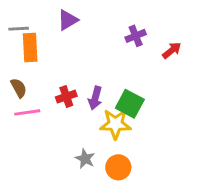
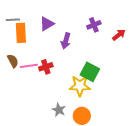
purple triangle: (68, 20) -> (47, 24), moved
purple arrow: (95, 98) -> (66, 41), moved
pink line: (27, 112) -> (29, 66), moved

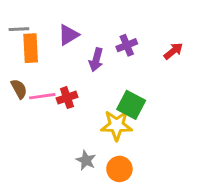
purple cross: (94, 25) -> (127, 45), moved

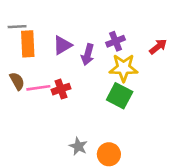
purple triangle: (68, 35) -> (62, 45), moved
yellow star: (117, 125) -> (124, 68), moved

